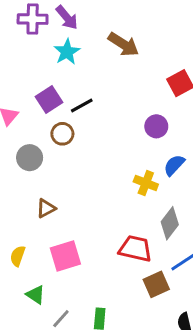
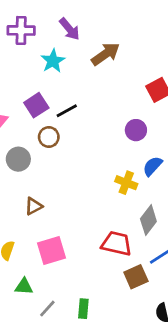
purple arrow: (67, 18) -> (70, 29), moved
brown arrow: (123, 44) -> (106, 54), turned -68
green triangle: (36, 295) -> (24, 286), turned -30

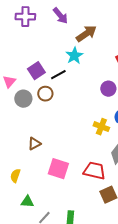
cyan star: (53, 61) -> (74, 56), moved
gray circle: (18, 159) -> (23, 99), moved
pink square: (52, 250) -> (58, 169), moved, turned 35

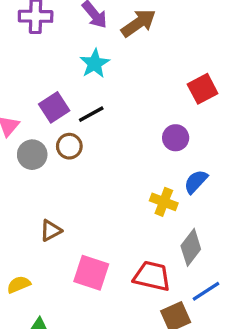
brown arrow: (86, 34) -> (138, 23), moved
cyan star: (74, 56) -> (95, 64), moved
yellow semicircle: (15, 176) -> (19, 285), turned 48

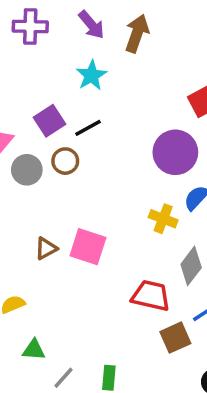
brown arrow: (138, 23) -> (137, 33), turned -36
purple circle: (176, 138) -> (175, 152), size x1.6
pink square: (91, 273) -> (88, 247), moved

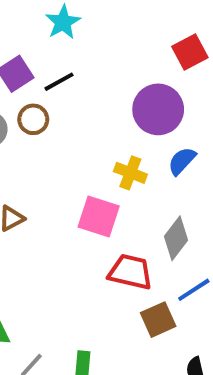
yellow cross: (163, 219) -> (130, 173), moved
pink square: (88, 247) -> (99, 216), moved

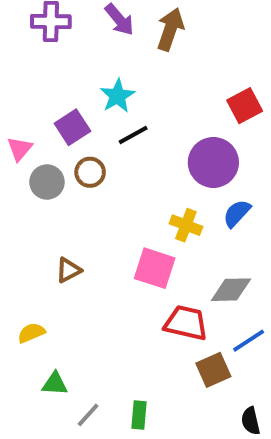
cyan star: (63, 22) -> (117, 96), moved
black line: (59, 82) -> (133, 135), moved
gray diamond: (176, 238) -> (231, 290), turned 51

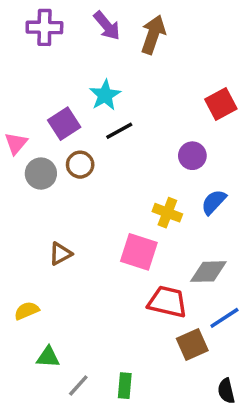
purple circle: (213, 162) -> (192, 156), size x0.6

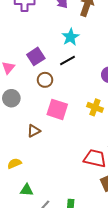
cyan star: (105, 95) -> (70, 37), moved
gray circle: (41, 174) -> (11, 98), moved
pink square: (139, 252) -> (57, 109), moved

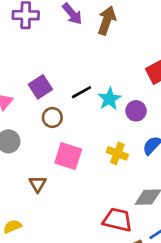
cyan star: (70, 37) -> (109, 99), moved
brown triangle: (34, 131) -> (38, 184), turned -32

